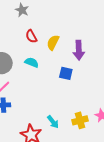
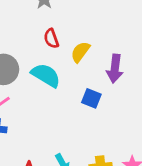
cyan semicircle: (32, 62) -> (46, 75), size x1.5

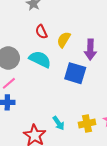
blue square: (91, 98) -> (75, 73), size x1.5

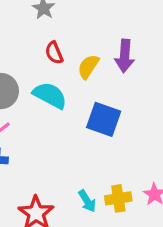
purple arrow: (90, 50) -> (125, 56), moved
cyan arrow: (59, 123) -> (87, 201), moved

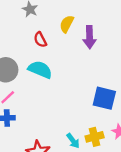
yellow semicircle: (88, 67) -> (67, 24), moved
blue square: (104, 119) -> (104, 98), moved

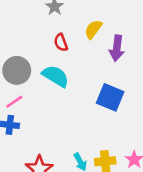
blue square: (104, 98) -> (110, 97), moved

